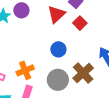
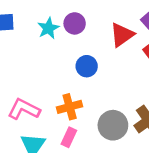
blue circle: (58, 49) -> (87, 66), moved

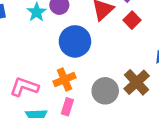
blue circle: (87, 66) -> (75, 41), size x1.6

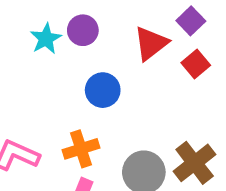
blue circle: (75, 41) -> (103, 90), size x0.7

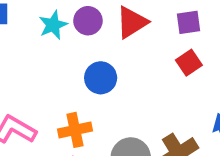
purple square: (191, 21) -> (188, 22), turned 30
red triangle: (151, 43) -> (132, 22), moved

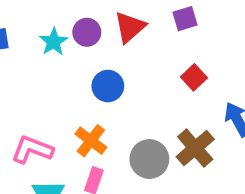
red square: (189, 63) -> (194, 77), moved
orange cross: (75, 130) -> (91, 141), turned -32

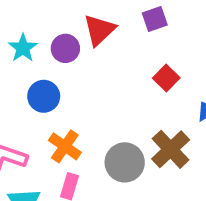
purple circle: (87, 32) -> (65, 48), moved
blue circle: (108, 86) -> (44, 96), moved

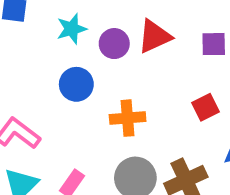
orange cross: (65, 146) -> (128, 118), moved, turned 32

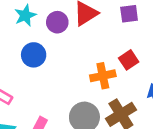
orange cross: (128, 118) -> (103, 76), moved

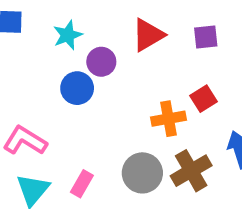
purple circle: (57, 22) -> (101, 62), moved

